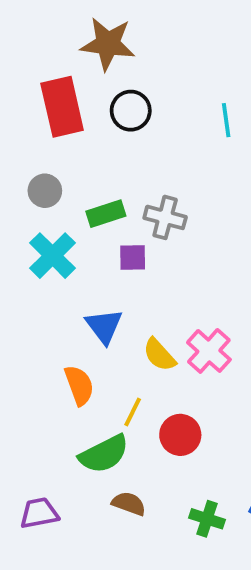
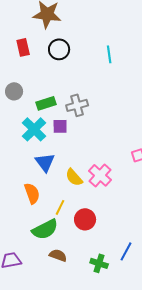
red rectangle: (62, 107) -> (23, 47), size x0.6
gray cross: (165, 217) -> (77, 105), turned -30
cyan cross: (53, 256) -> (34, 129), moved

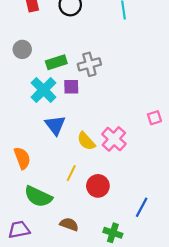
orange semicircle: (32, 193) -> (22, 158), moved
green semicircle: (45, 229) -> (38, 197), moved, turned 52
blue line: (126, 251) -> (142, 207), moved

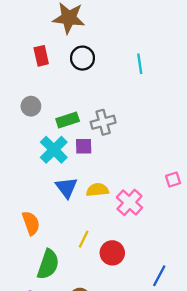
yellow semicircle: (86, 141) -> (97, 190), moved, turned 126
green semicircle: (38, 197) -> (48, 264), turned -96

